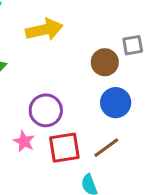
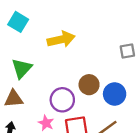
brown circle: (105, 62) -> (89, 85), moved

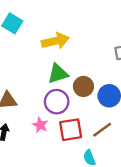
green triangle: (22, 68) -> (58, 74), moved, turned 30

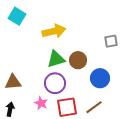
brown circle: (83, 86) -> (78, 60), moved

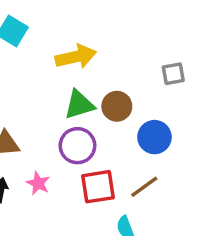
pink star: (41, 103) -> (38, 183), moved

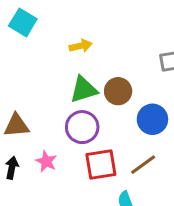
yellow arrow: (76, 57) -> (81, 46), size x0.6

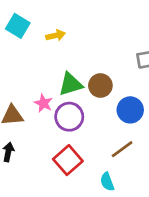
yellow arrow: (81, 46) -> (56, 35), moved
pink star: (46, 161) -> (43, 103), moved
red square: (101, 165) -> (68, 160), moved, turned -32

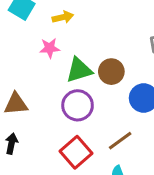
pink star: (43, 103) -> (50, 48), moved, turned -30
brown line: (122, 149) -> (120, 141), moved

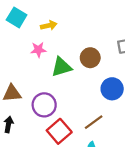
brown circle: (111, 72) -> (90, 58), moved
purple circle: (78, 105) -> (44, 105), moved

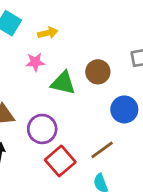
green triangle: (61, 67) -> (63, 83), turned 30

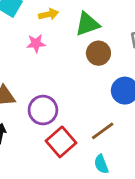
green triangle: (63, 83) -> (87, 24), moved, turned -32

